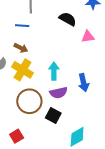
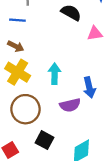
purple semicircle: (59, 93) -> (70, 105), moved
black square: (53, 115) -> (45, 140), moved

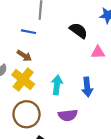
blue arrow: (89, 87) -> (87, 87), moved

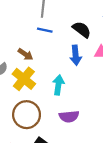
blue line: (29, 32) -> (45, 30), moved
blue arrow: (87, 87) -> (76, 55), moved

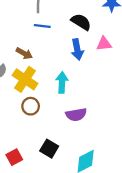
brown circle: (27, 115) -> (31, 106), moved, size x0.6

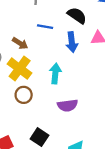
blue line: (42, 26) -> (45, 27), moved

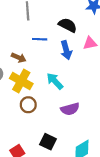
cyan arrow: (55, 73) -> (55, 81), turned -42

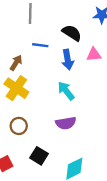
brown arrow: (19, 58) -> (16, 63), turned -88
cyan arrow: (55, 81) -> (66, 91), moved
brown circle: (28, 105) -> (19, 126), moved

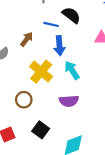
black semicircle: (72, 33) -> (71, 15), moved
blue arrow: (68, 60) -> (59, 46), moved
yellow cross: (16, 88) -> (41, 72), moved

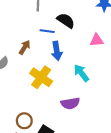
cyan arrow: (72, 70) -> (81, 73), moved
brown circle: (24, 100) -> (24, 121), moved

